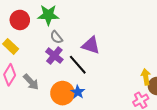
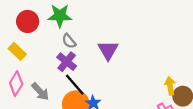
purple triangle: (91, 45) -> (108, 50), turned 42
black line: (78, 65) -> (75, 85), moved

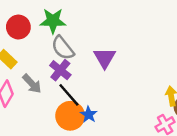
gray semicircle: (69, 41) -> (63, 48), size x1.5
gray arrow: (40, 92) -> (32, 84), moved

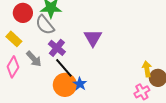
gray semicircle: (63, 48) -> (45, 25), moved

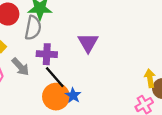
gray semicircle: (45, 25) -> (33, 28), turned -130
purple cross: (57, 48) -> (47, 54), turned -36

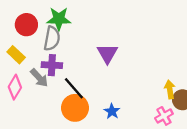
purple cross: (47, 54) -> (52, 65), moved
blue star: (73, 95) -> (112, 111), moved

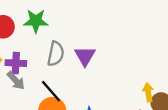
gray semicircle: (52, 39) -> (56, 54), moved
purple cross: (52, 65) -> (16, 63), moved

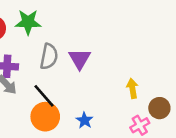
yellow arrow: (148, 92) -> (132, 88), moved

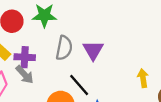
black line: (44, 96) -> (79, 85), moved

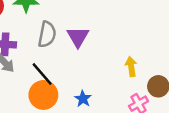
black line: (79, 85) -> (42, 74), moved

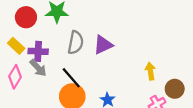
purple triangle: (78, 37) -> (103, 45), turned 35

